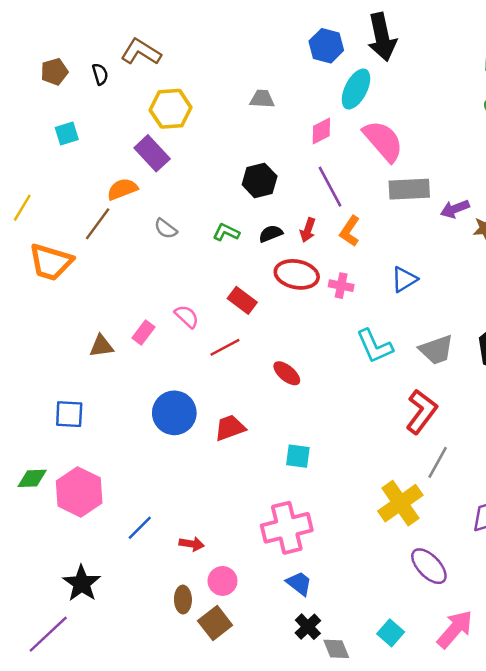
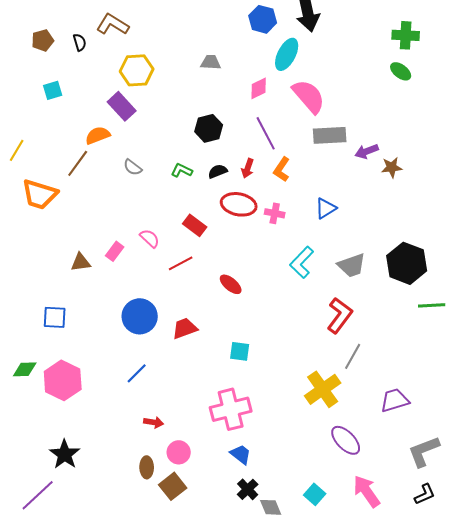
cyan L-shape: (375, 346) -> (302, 262), turned 68
blue line: (140, 528) -> (137, 373), moved
pink arrow: (455, 629) -> (367, 491), turned -76

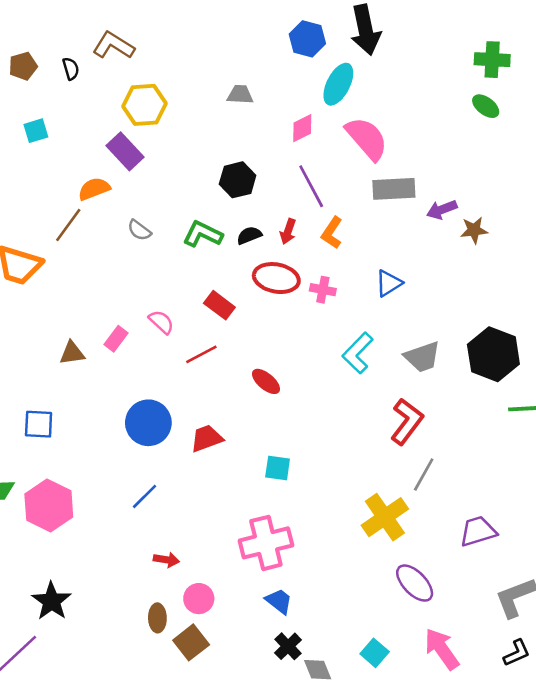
green L-shape: (182, 170) -> (203, 234), size x1.4

